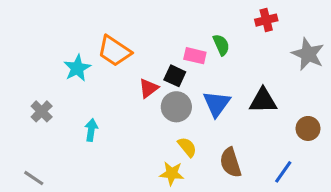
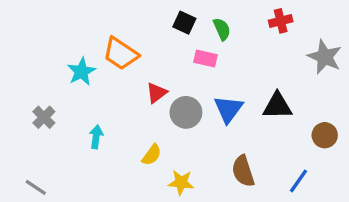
green semicircle: (221, 45) -> (222, 29), moved
black square: (175, 76) -> (184, 23), moved
yellow semicircle: (187, 147) -> (152, 155), moved, turned 75

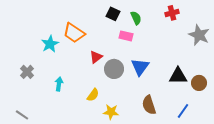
black triangle: (277, 106) -> (178, 76), moved

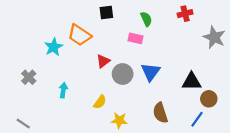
black square: (113, 14) -> (106, 13), moved, turned -32
brown circle: (199, 83) -> (209, 99), moved

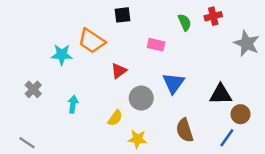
green semicircle: (146, 19) -> (185, 22), moved
cyan star: (54, 47) -> (62, 55), turned 30
gray circle: (123, 74) -> (141, 98), moved

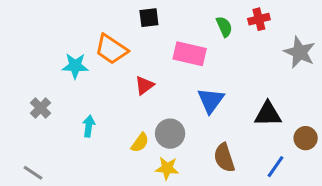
pink rectangle: (156, 45) -> (190, 54), size x1.5
gray circle: (141, 98) -> (170, 134), moved
brown circle: (240, 114) -> (306, 138), moved

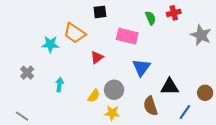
black triangle: (268, 114) -> (170, 87), moved

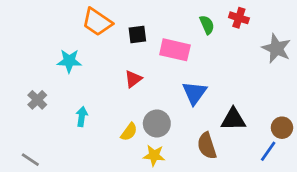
black square: (100, 12) -> (137, 34), moved
red cross: (174, 13) -> (239, 18), turned 32
orange trapezoid: (75, 33) -> (97, 22), moved
blue line: (185, 112) -> (268, 151), moved

